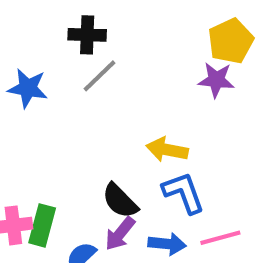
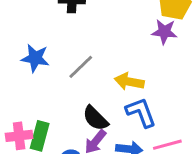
gray line: (99, 76) -> (81, 67), moved
blue star: (28, 88) -> (35, 58), moved

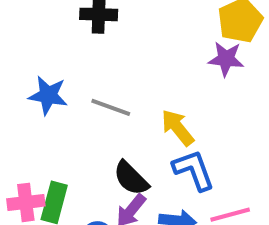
gray line: (81, 67) -> (111, 107), turned 64
yellow arrow: (129, 82) -> (178, 128), turned 40

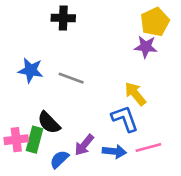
yellow arrow: (178, 128) -> (135, 94), moved
black semicircle: (131, 178) -> (49, 123), moved

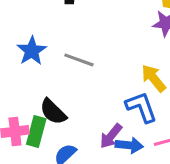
blue star: (31, 70) -> (32, 51), turned 30
purple arrow: (84, 145) -> (111, 136), moved

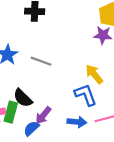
purple arrow: (111, 136) -> (43, 115), moved

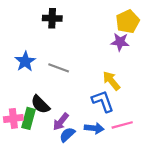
blue semicircle: (31, 128) -> (67, 135), moved

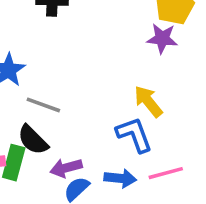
gray line: (59, 68) -> (43, 105), moved
purple arrow: (61, 122) -> (66, 168), turned 36

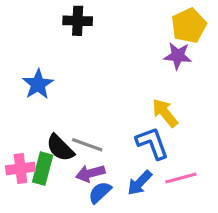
gray line: (43, 105) -> (87, 145), moved
blue arrow: (120, 178) -> (140, 183), turned 128

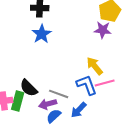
blue star: (38, 84) -> (42, 34), moved
gray line: (87, 145) -> (59, 94), moved
pink line: (181, 178) -> (105, 83), moved

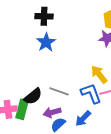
black semicircle: (29, 88) -> (33, 96), turned -84
gray line: (59, 94) -> (59, 91), moved

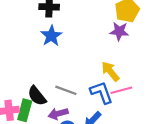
black semicircle: (33, 96) -> (37, 96), turned 90

